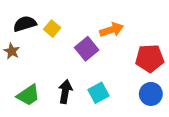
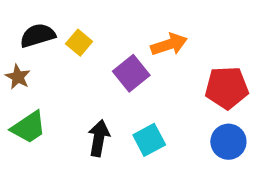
green trapezoid: (28, 95) -> (29, 127), moved

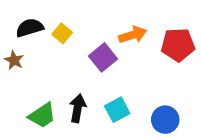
red pentagon: (227, 88) -> (178, 45), moved
green trapezoid: (29, 127) -> (42, 115), moved
blue circle: (228, 142) -> (165, 120), moved

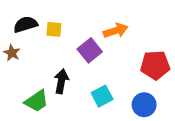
yellow square: (62, 33) -> (54, 29), turned -35
red pentagon: (178, 45) -> (155, 65), moved
black arrow: (78, 108) -> (61, 81), moved

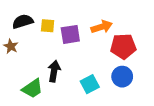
purple square: (90, 50) -> (70, 34), moved, turned 30
red pentagon: (155, 65) -> (123, 46), moved
blue circle: (144, 105) -> (122, 77), moved

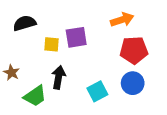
yellow square: (48, 26) -> (52, 44), moved
orange arrow: (102, 27) -> (122, 20), moved
brown star: (11, 46) -> (12, 73), moved

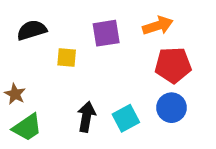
purple square: (76, 37) -> (106, 33), moved
black arrow: (59, 77) -> (86, 117), moved
green trapezoid: (35, 96) -> (27, 127), moved

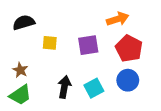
purple square: (106, 33) -> (88, 45), moved
red pentagon: (173, 65) -> (129, 48), turned 30
brown star: (15, 94) -> (20, 70), moved

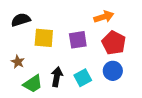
yellow square: (50, 43) -> (44, 38), size x1.5
green trapezoid: (20, 95) -> (33, 84), moved

